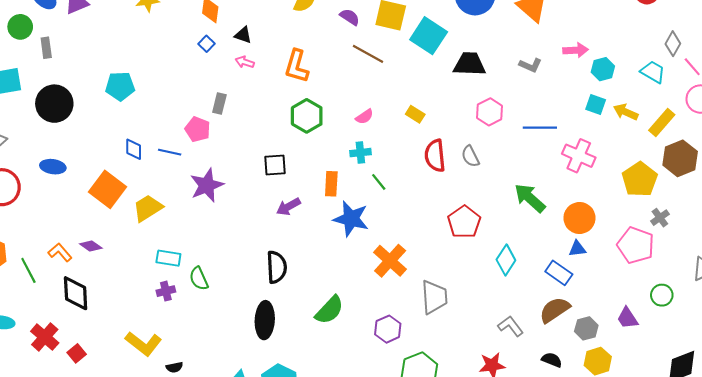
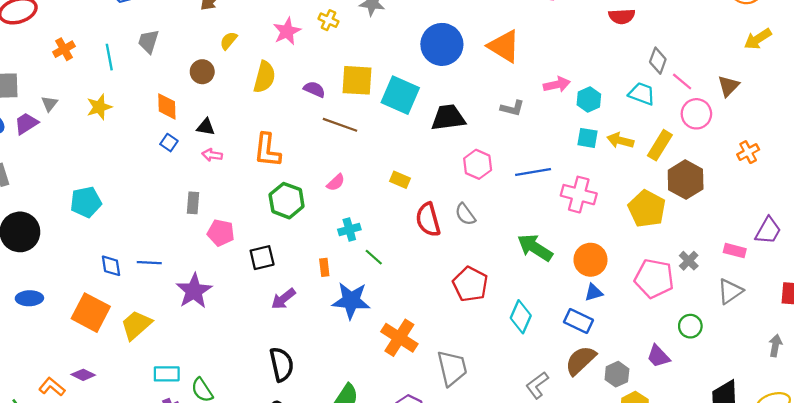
pink semicircle: (364, 117) -> (336, 182), moved
pink pentagon: (198, 129) -> (221, 233), moved
orange rectangle: (331, 184) -> (324, 267), size x0.7
gray cross: (660, 218) -> (689, 261), moved
gray L-shape: (510, 326) -> (537, 385), turned -80

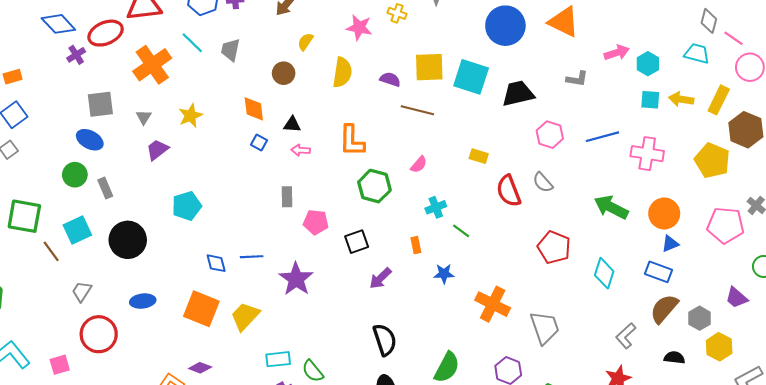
pink star: (287, 31) -> (359, 28), turned -30
orange cross: (64, 49) -> (152, 65), size x1.8
cyan line: (109, 57) -> (192, 43), moved, turned -30
purple trapezoid: (26, 123) -> (157, 150), moved
blue star: (351, 301) -> (444, 274), size x0.6

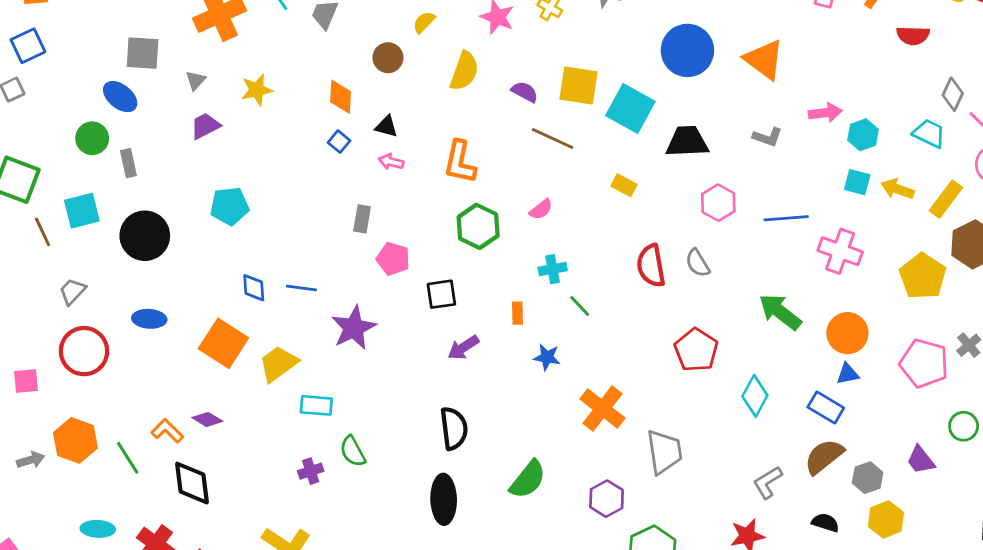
yellow rectangle: (479, 156) -> (624, 185), moved
cyan rectangle: (278, 359) -> (316, 405), moved

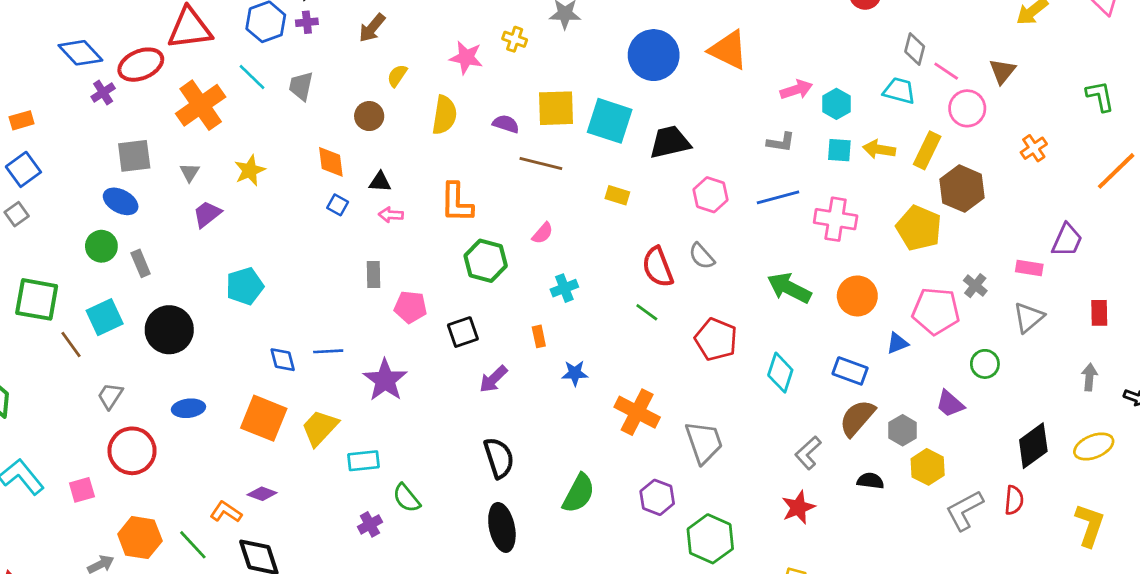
gray L-shape: (767, 137) -> (781, 142), moved
green line: (580, 306) -> (647, 312), moved
blue triangle: (848, 374) -> (897, 343), moved

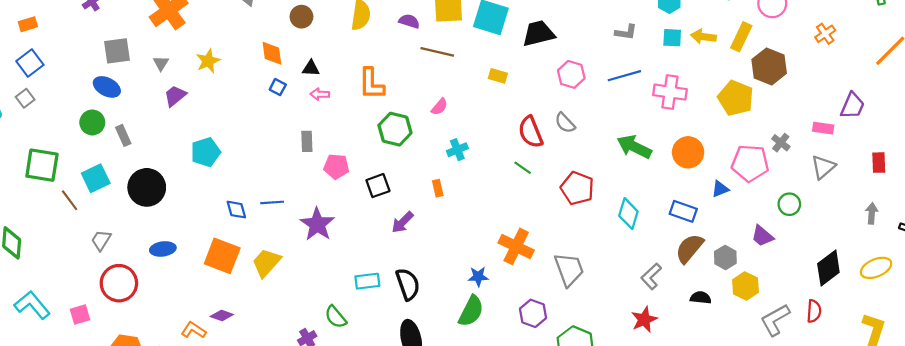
blue star: (575, 373) -> (478, 277), moved
cyan rectangle: (364, 461) -> (367, 281), moved

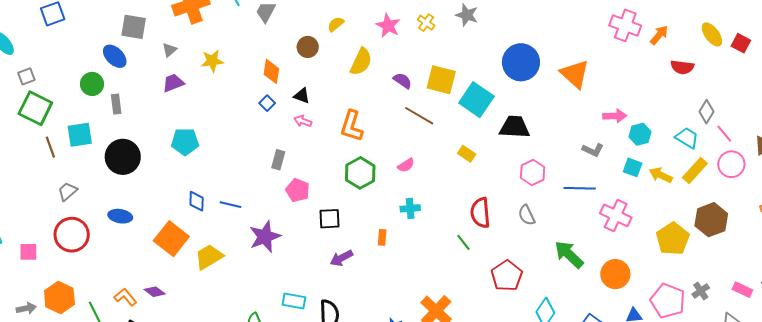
yellow rectangle: (741, 37) -> (695, 170), moved
gray square: (25, 98) -> (26, 76), moved
gray semicircle: (565, 123) -> (527, 215), moved

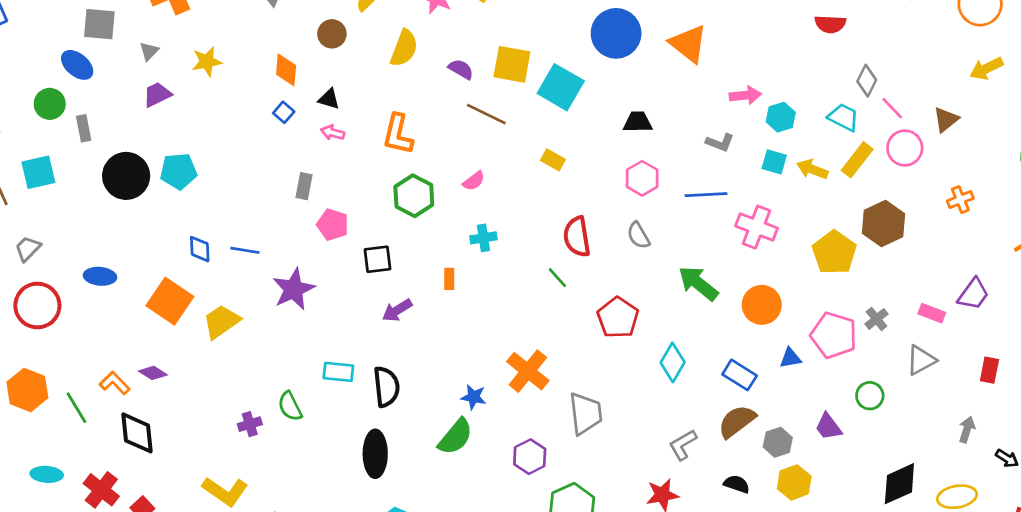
black trapezoid: (515, 127) -> (638, 122), moved, size x0.7
black circle: (123, 157) -> (126, 176), moved

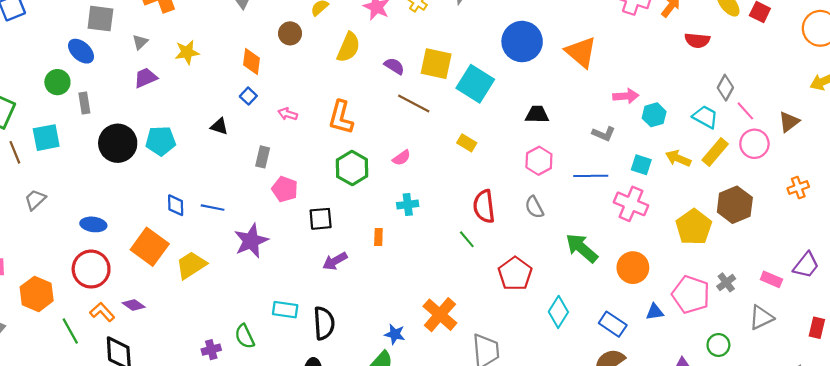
black triangle: (329, 99) -> (219, 126), moved
cyan square: (774, 162) -> (641, 165), moved
red circle: (37, 306) -> (91, 269), moved
orange hexagon: (27, 390) -> (37, 294), moved

